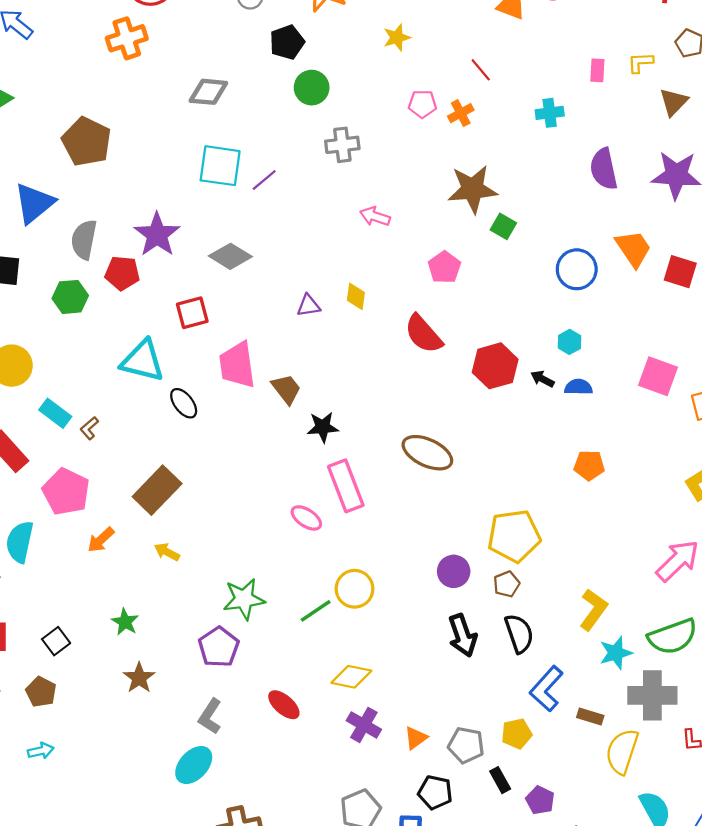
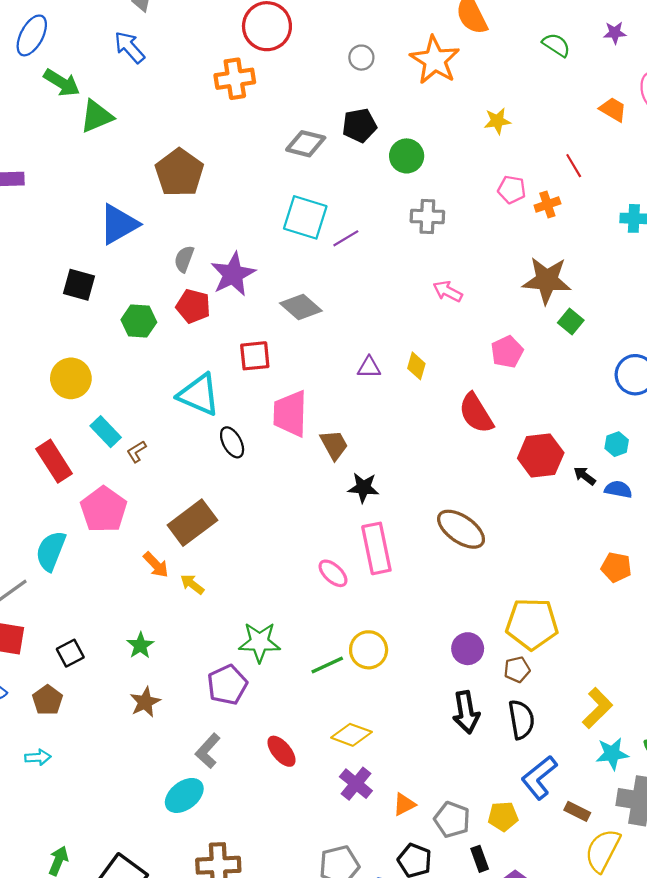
black pentagon: (287, 42) -> (359, 125), moved
gray semicircle: (84, 240) -> (184, 259), moved, size x0.7
orange arrow: (101, 540) -> (156, 565), moved, turned -100

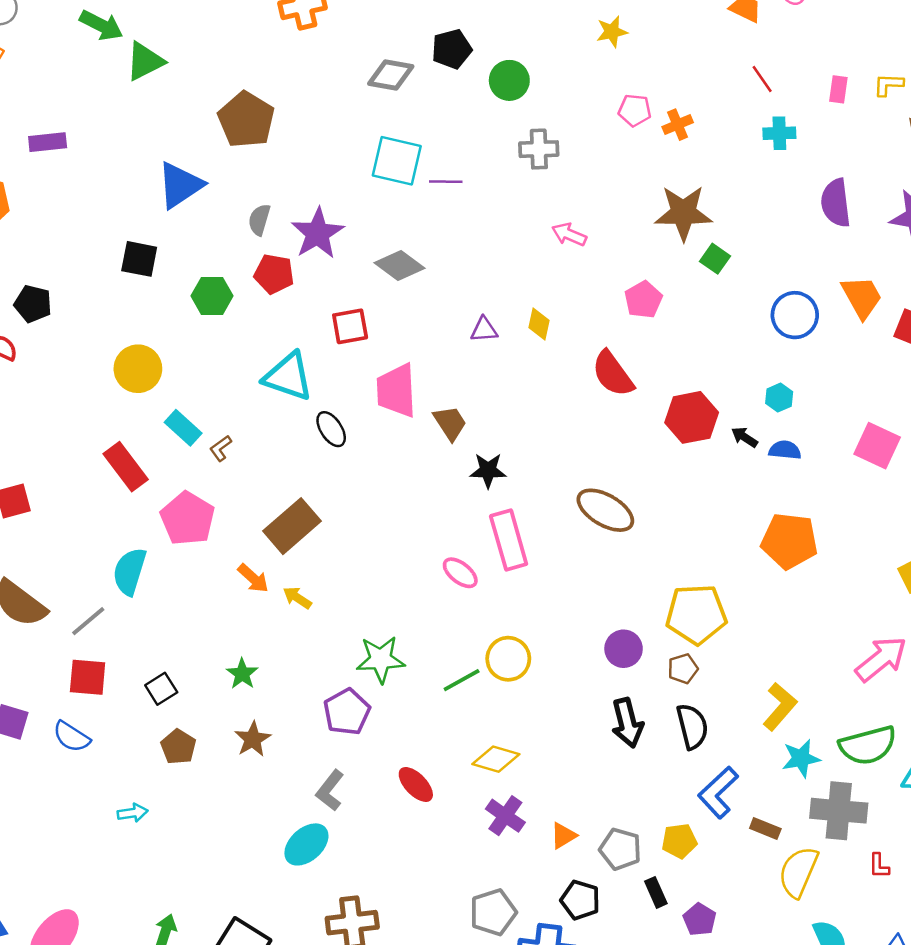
red line: (574, 166) -> (762, 79), moved
purple line: (346, 238) -> (446, 182), turned 36
orange pentagon: (616, 567) -> (789, 541), size x1.6
brown pentagon: (47, 700) -> (178, 747), moved

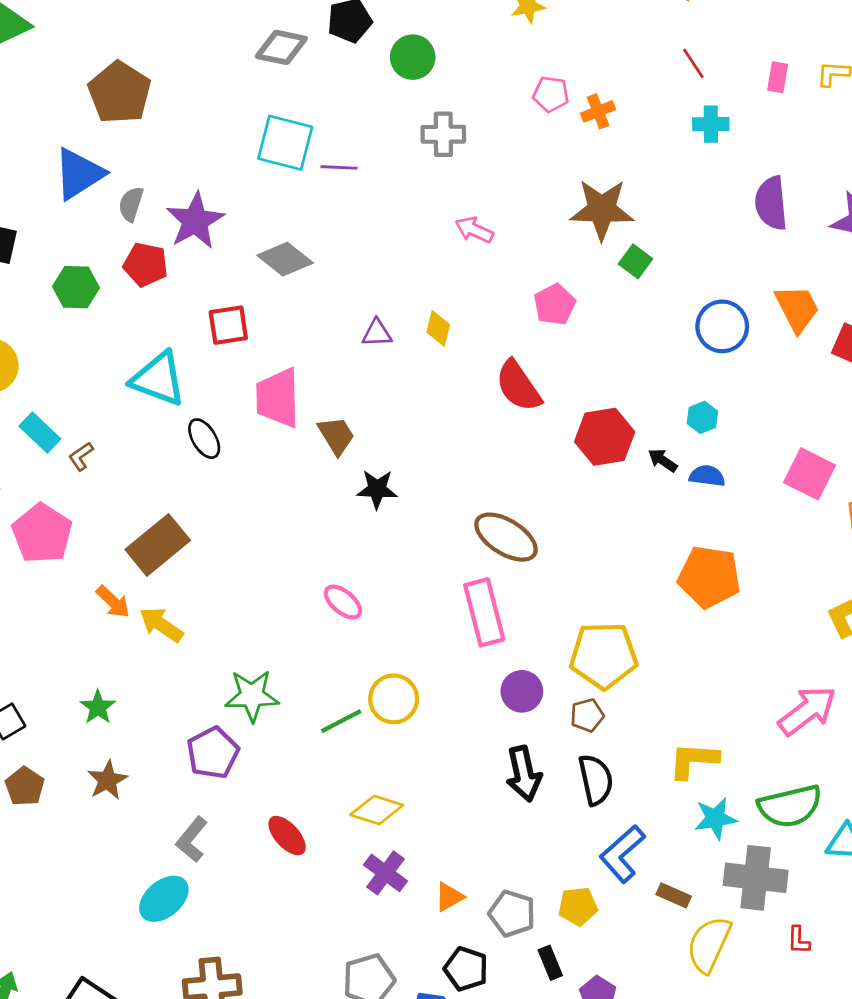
blue triangle: (180, 185) -> (79, 174), moved
pink rectangle: (509, 540) -> (484, 612), moved
yellow arrow: (297, 598) -> (161, 625), size x1.4
yellow L-shape: (780, 707) -> (693, 760), turned -129

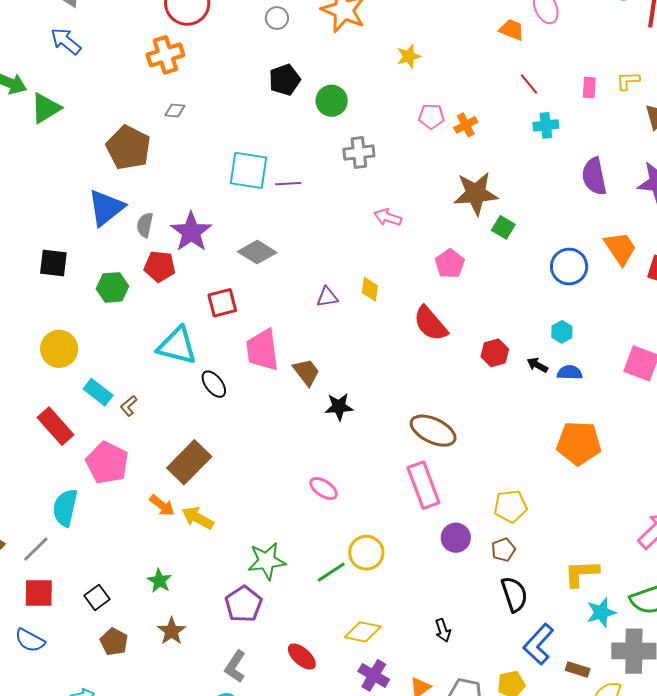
gray diamond: (281, 47) -> (175, 111), moved, size x0.6
red hexagon: (605, 437) -> (495, 353), size x0.7
yellow pentagon: (604, 655) -> (510, 506), size x0.7
black arrow: (524, 774) -> (443, 630), moved, size x0.6

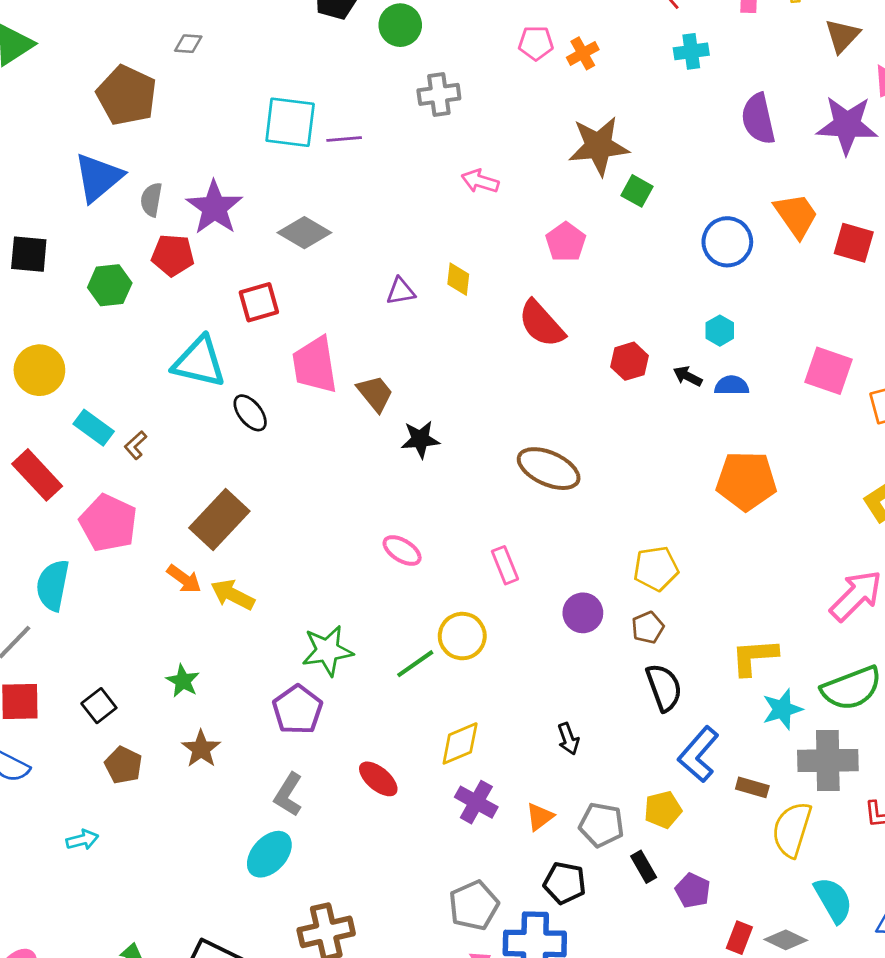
pink rectangle: (423, 485) -> (505, 565), moved, size x0.6
yellow diamond: (363, 632) -> (460, 743), turned -33

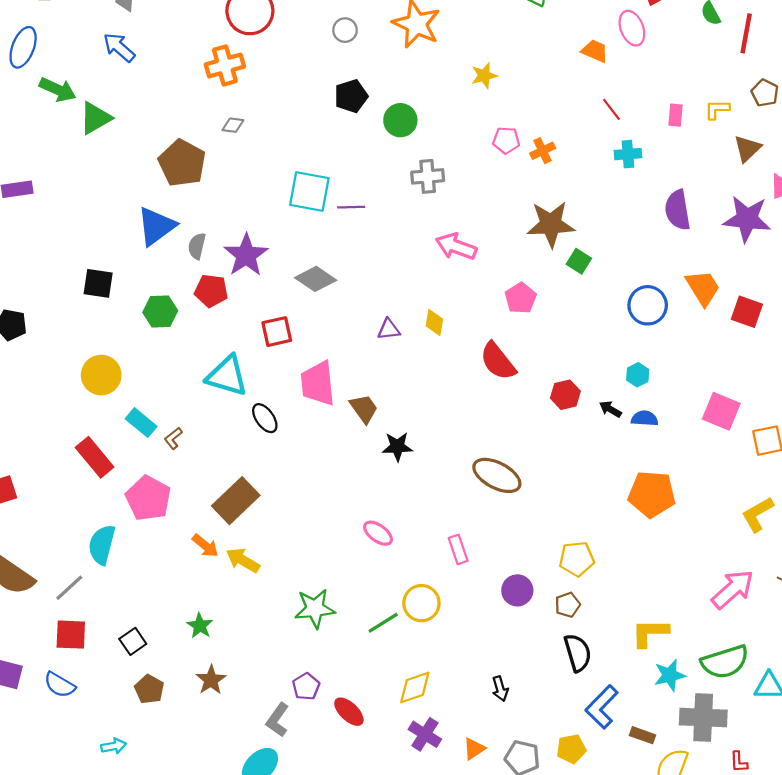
pink arrow: (480, 181) -> (456, 247), size x1.4
purple pentagon: (298, 710) -> (306, 686), moved, size x0.7

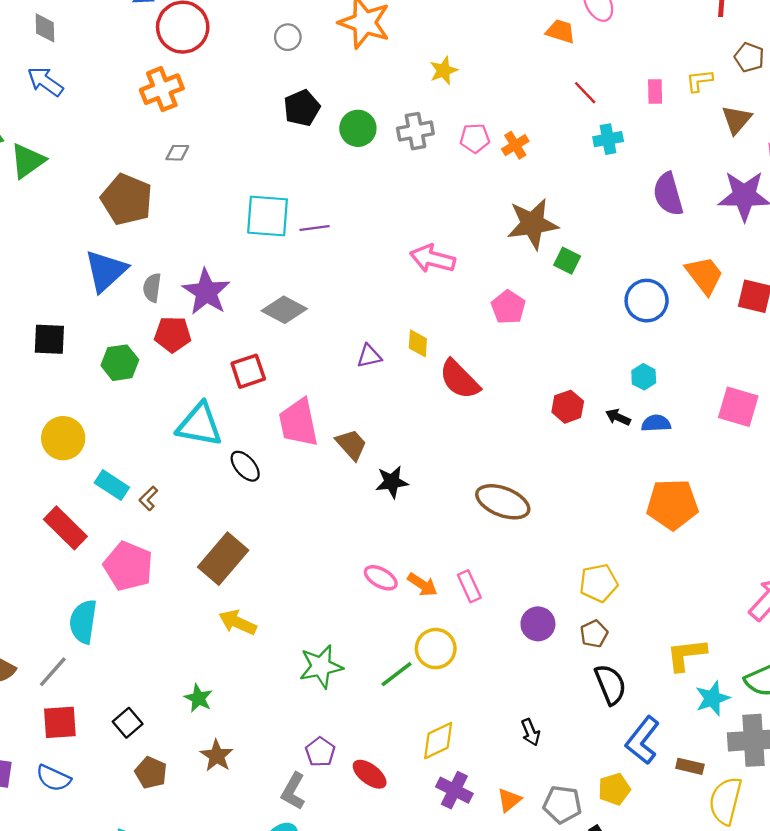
gray cross: (428, 176) -> (415, 131), moved
red semicircle: (498, 361) -> (459, 379), moved
orange arrow: (205, 546) -> (422, 585), moved

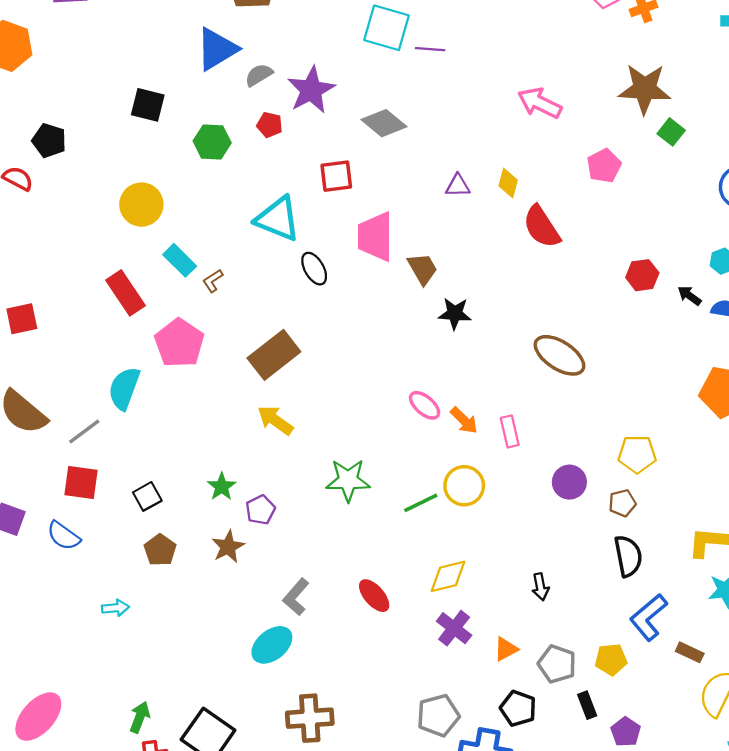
gray semicircle: (152, 288) -> (259, 75), turned 40
red pentagon: (173, 334) -> (270, 125), size x0.7
purple pentagon: (320, 752) -> (260, 510), moved

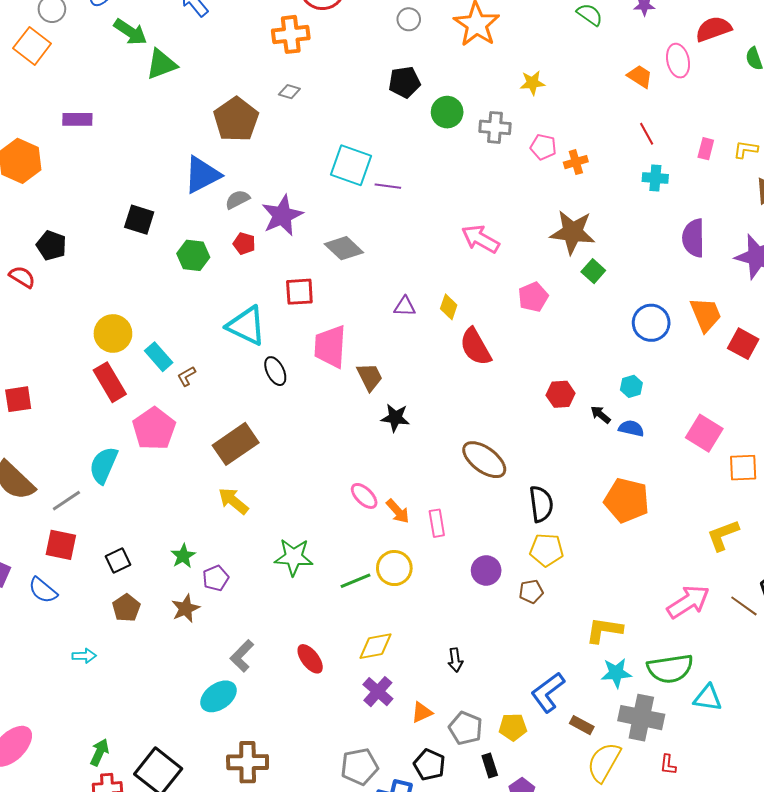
yellow circle: (141, 205) -> (113, 333), moved
black semicircle: (628, 556) -> (541, 504), moved

